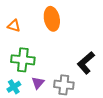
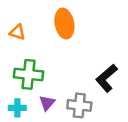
cyan cross: (14, 87) -> (17, 108), turned 32

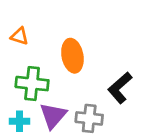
orange ellipse: (64, 24) -> (72, 56), moved
purple triangle: (47, 103) -> (53, 116), size x1.5

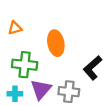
orange triangle: (20, 36) -> (15, 28), turned -32

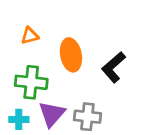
orange triangle: (15, 28) -> (30, 36), moved
black L-shape: (93, 68) -> (114, 67), moved

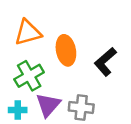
orange triangle: (30, 36) -> (28, 33), size x1.6
green cross: (31, 82) -> (29, 76), turned -36

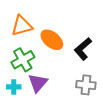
orange ellipse: (66, 50) -> (52, 40), turned -40
gray cross: (81, 107) -> (86, 85), moved

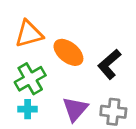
purple triangle: (38, 83) -> (75, 109), moved
cyan cross: (14, 87) -> (28, 109), moved

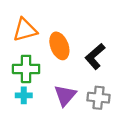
orange ellipse: (68, 52) -> (59, 46), turned 30
green cross: (30, 79) -> (26, 69), turned 30

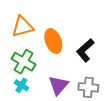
green cross: (26, 69) -> (24, 62), turned 30
cyan cross: (24, 95) -> (21, 85), turned 32

